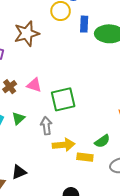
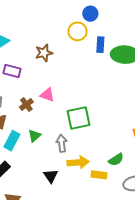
brown star: (27, 34) -> (44, 53), size x0.7
pink triangle: (34, 85) -> (47, 95), moved
black triangle: (19, 172) -> (51, 176), moved, turned -42

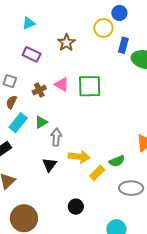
brown star: (44, 53) -> (66, 43), turned -30
green square: (79, 118) -> (90, 86), moved
gray arrow: (62, 143) -> (56, 137), moved
yellow rectangle: (99, 175) -> (97, 173), turned -63

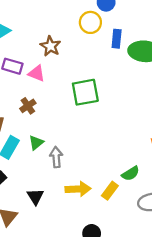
pink triangle: (62, 84) -> (37, 73), moved
yellow arrow: (79, 157) -> (78, 189), moved
black triangle: (49, 165) -> (35, 197), moved

